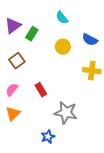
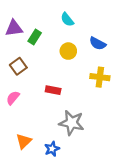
purple triangle: (13, 26) -> (14, 28), turned 30
red rectangle: (41, 90) -> (53, 90), moved, turned -48
orange triangle: (13, 114) -> (24, 141), moved

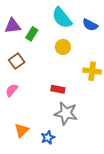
cyan semicircle: (67, 20) -> (62, 18), size x1.6
blue semicircle: (98, 43) -> (90, 25), moved
red rectangle: (53, 90) -> (58, 89), moved

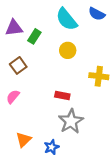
blue semicircle: (90, 25) -> (97, 14), moved
gray star: (66, 113) -> (71, 121), turned 30

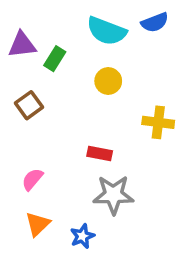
blue semicircle: (97, 14) -> (155, 22), turned -49
cyan semicircle: (67, 19) -> (106, 31), turned -30
pink semicircle: (13, 97) -> (32, 179), moved
gray star: (71, 121) -> (113, 195), turned 30

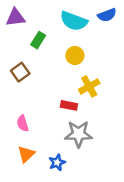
purple triangle: (22, 45) -> (15, 17), moved
yellow cross: (158, 122) -> (89, 86), moved, turned -36
pink semicircle: (32, 179) -> (23, 123), turned -56

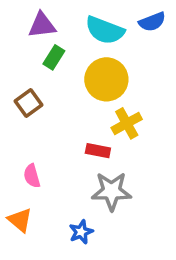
purple triangle: (15, 17) -> (42, 25), moved
yellow circle: (75, 55) -> (106, 79), size x1.6
orange triangle: (26, 154) -> (20, 220), moved, turned -36

